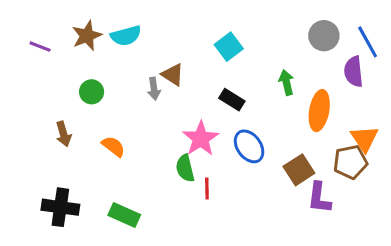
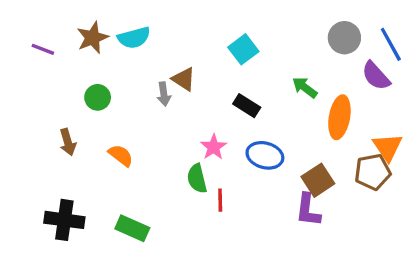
purple semicircle: (354, 72) -> (376, 76), turned -36
green arrow: (286, 82) -> (305, 87), turned -40
pink star: (201, 139) -> (214, 147), size x0.7
blue ellipse: (249, 146) -> (265, 155), turned -40
purple L-shape: (319, 198) -> (308, 210), moved

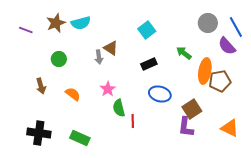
black rectangle: (247, 106) -> (149, 64), turned -56
pink star: (214, 147) -> (108, 89), moved
orange triangle: (388, 147) -> (230, 128), moved, turned -30
brown pentagon: (373, 172) -> (220, 81), moved

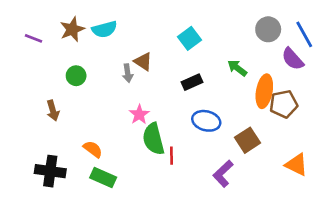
orange semicircle: (73, 94) -> (93, 149), moved
green semicircle: (119, 108) -> (153, 139), size x1.4
purple L-shape: (186, 127) -> (223, 174), moved, turned 40

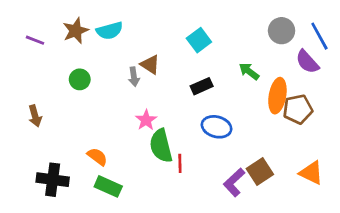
brown arrow: (53, 111) -> (35, 116), moved
brown square: (248, 140) -> (260, 172), moved

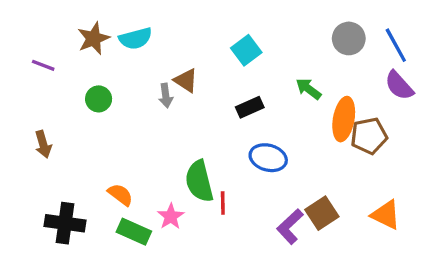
purple line: (35, 40) -> (43, 65), moved
purple semicircle: (307, 62) -> (399, 85), moved
pink star: (146, 120) -> (171, 216), moved

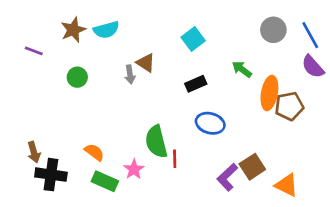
brown arrow: (43, 144) -> (34, 152), moved
orange triangle: (386, 215) -> (287, 185), moved

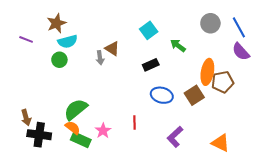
cyan semicircle: (106, 30) -> (68, 41), moved
green arrow: (242, 69) -> (178, 46), moved
green semicircle: (156, 142) -> (76, 109), moved, turned 65
orange semicircle: (94, 152) -> (73, 128), moved
brown square: (252, 167) -> (194, 95), moved

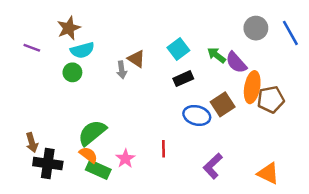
cyan square: (149, 30) -> (178, 49), moved
purple semicircle: (241, 52) -> (236, 63), moved
brown square: (194, 95) -> (223, 104), moved

